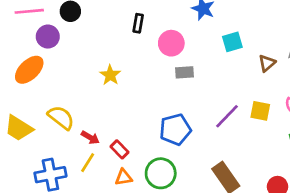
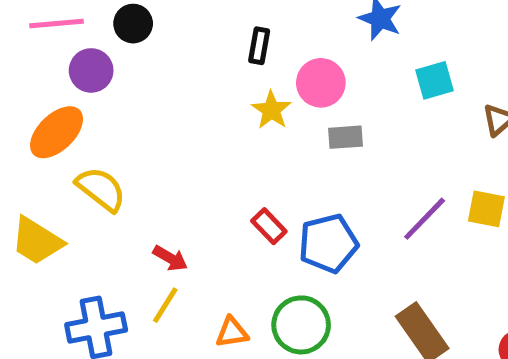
yellow star: (110, 75) -> (271, 110), moved
yellow semicircle: (61, 118) -> (101, 189), moved
red rectangle: (119, 149) -> (269, 226), moved

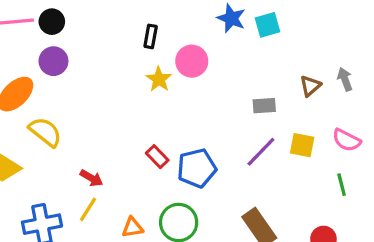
black circle: (133, 24) -> (52, 22), moved
purple circle: (91, 70) -> (53, 61), moved
cyan square: (434, 80) -> (268, 25), moved
gray rectangle: (346, 137) -> (264, 106), moved

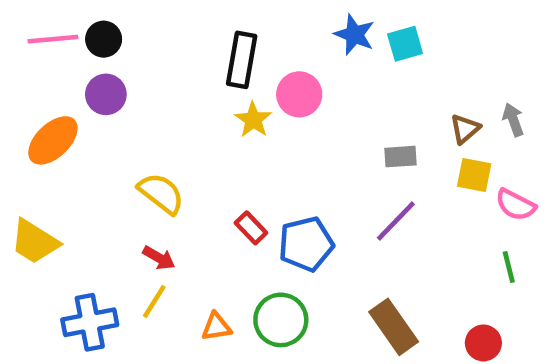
black rectangle: (151, 36) -> (242, 60), size x1.6
yellow semicircle: (45, 132) -> (161, 193), moved
yellow square: (302, 145) -> (474, 175), moved

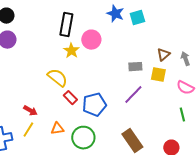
gray arrow: (513, 120) -> (185, 59), moved
yellow square: (474, 175) -> (158, 75), moved
yellow semicircle: (161, 193) -> (57, 78), moved
orange triangle: (216, 327) -> (57, 129), moved

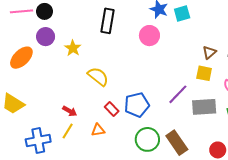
pink circle: (91, 40) -> (149, 36), moved
yellow star: (71, 51) -> (73, 48), moved
gray rectangle: (135, 67) -> (204, 107), moved, size x1.6
red rectangle: (70, 98) -> (112, 109), moved
green circle: (83, 138) -> (147, 139), moved

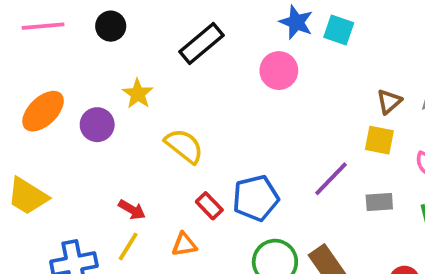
black circle: (45, 11) -> (111, 26), moved
cyan square: (182, 13) -> (339, 30), turned 35
black rectangle: (107, 21) -> (202, 43), turned 40
purple circle: (46, 37) -> (97, 125), moved
gray rectangle: (204, 107) -> (379, 202), size x0.6

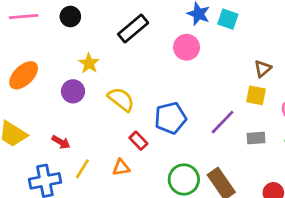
purple circle: (97, 125) -> (73, 91), moved
blue pentagon: (256, 198) -> (170, 118), moved
red arrow: (132, 210) -> (61, 142), moved

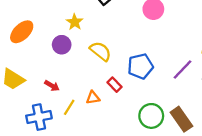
orange triangle: (121, 167) -> (93, 98), moved

